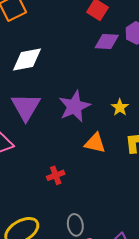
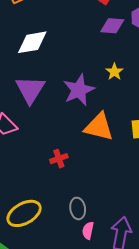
yellow star: (120, 107) -> (114, 72), moved
orange triangle: (95, 143) -> (99, 127), size x1.4

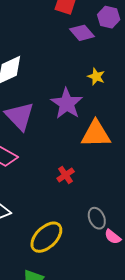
purple diamond: (112, 26) -> (82, 33), turned 60
pink semicircle: (88, 231) -> (113, 237), turned -48

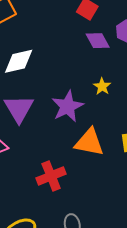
red cross: (66, 175) -> (51, 176), size x1.6

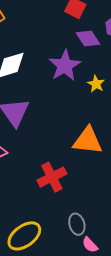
purple star: (67, 106) -> (65, 66), moved

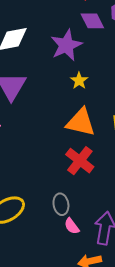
yellow star: (96, 84) -> (79, 81), moved
red cross: (52, 177) -> (80, 161), moved, turned -32

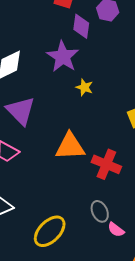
purple diamond: (92, 21) -> (81, 26), turned 50
orange triangle: (81, 122) -> (70, 146), moved

